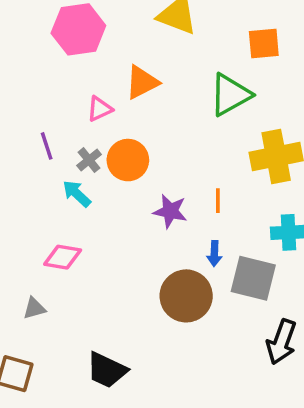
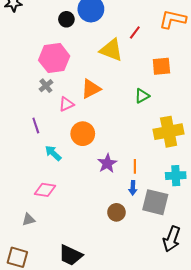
green triangle: (230, 95) -> (142, 96), size x0.6
gray cross: (89, 160) -> (46, 86), moved
orange line: (218, 201) -> (135, 166), moved
purple star: (170, 211) -> (107, 163), turned 30
brown circle: (186, 296) -> (116, 212), size x0.6

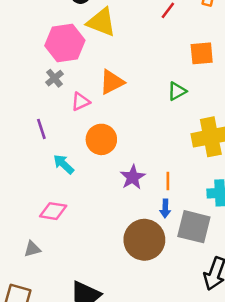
yellow triangle: (111, 50) -> (101, 22), moved
brown circle: (116, 212) -> (144, 240), size x1.8

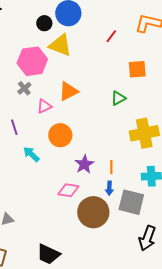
pink diamond: (53, 211) -> (68, 190), moved

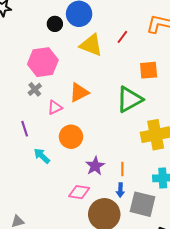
yellow triangle: (60, 45) -> (91, 45), moved
green triangle: (118, 98) -> (129, 99), size x1.8

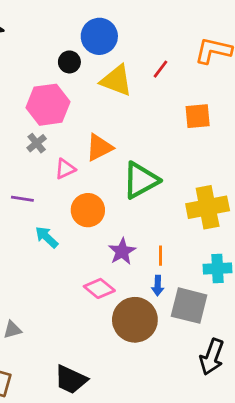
black circle: (55, 24) -> (69, 62), moved
green triangle: (129, 99) -> (141, 180), moved
purple line: (25, 129) -> (22, 199), turned -63
pink diamond: (79, 192) -> (99, 288), turned 30

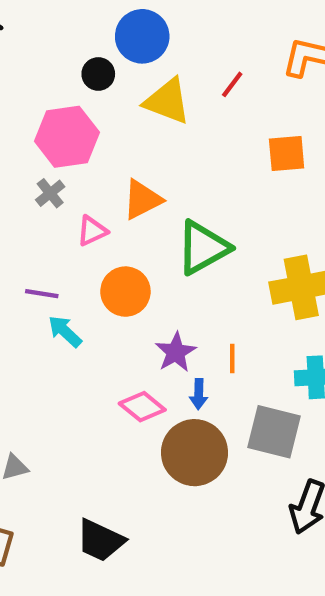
purple line: (22, 199) -> (42, 294), moved
blue arrow: (158, 286) -> (199, 394), moved

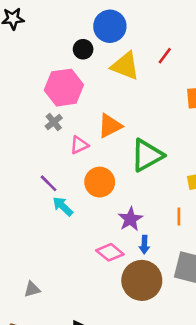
purple line: (42, 294) -> (49, 183), turned 36
orange line: (232, 358) -> (179, 217), moved

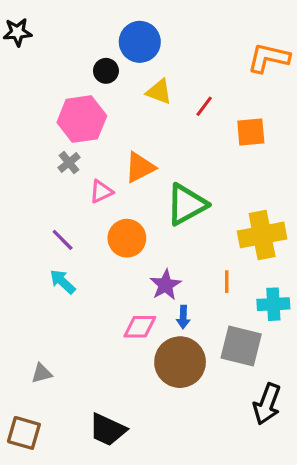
red line: (165, 56) -> (204, 106), moved
yellow triangle: (125, 66) -> (159, 92), size x0.7
cyan arrow: (63, 206) -> (63, 282), moved
pink diamond: (110, 252) -> (140, 327), turned -40

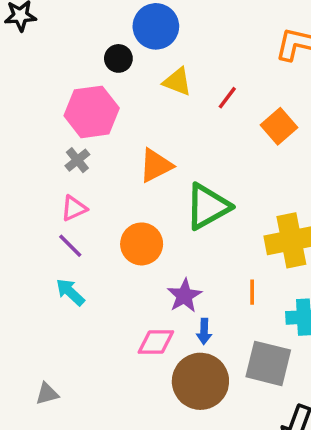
orange square: (251, 132) -> (279, 126), turned -36
pink triangle: (101, 192) -> (74, 208), moved

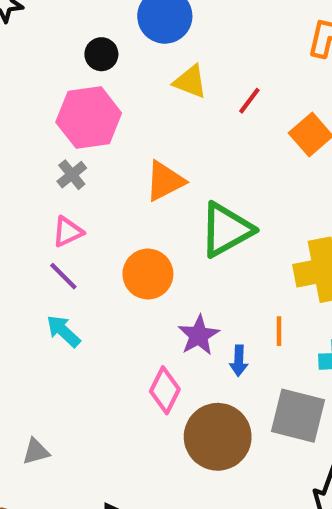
black circle: (118, 58) -> (101, 54), moved
blue arrow: (204, 331) -> (239, 361), moved
pink diamond: (156, 342) -> (165, 390), turned -63

